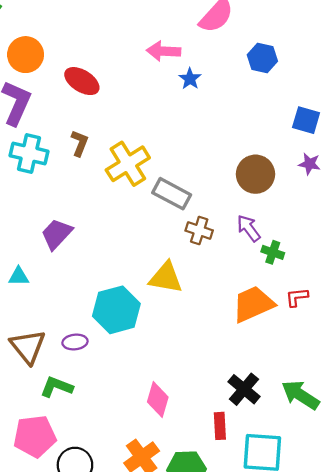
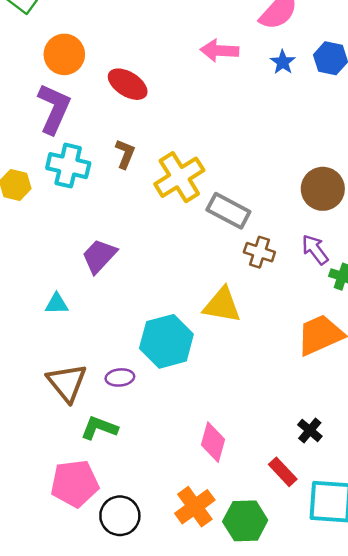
blue star: (190, 79) -> (283, 62), moved
black cross: (244, 389) -> (310, 430), size x0.7
red rectangle: (220, 426) -> (283, 472), turned -40

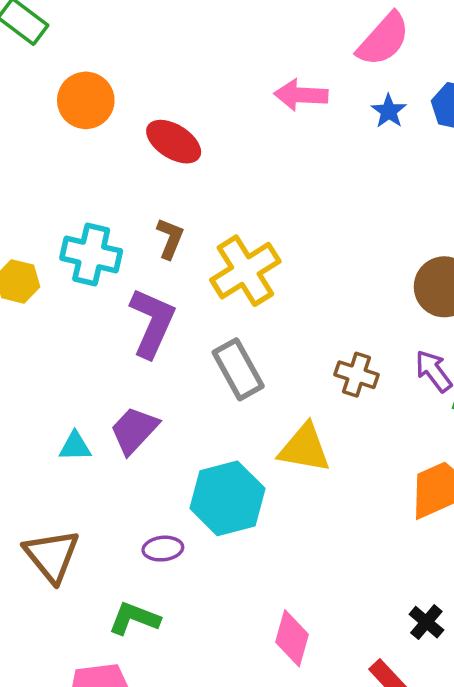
purple L-shape: (54, 109) -> (152, 323), moved
gray rectangle: (228, 211) -> (238, 369), moved, turned 33
purple trapezoid: (99, 256) -> (134, 430), moved
brown triangle: (67, 383) -> (52, 556), moved

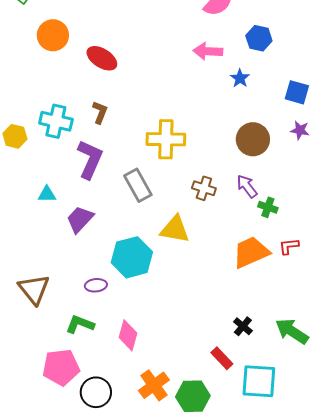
pink arrow: (301, 95) -> (208, 51), moved
blue star: (389, 111) -> (240, 78), moved
yellow cross: (245, 271) -> (166, 139), moved, turned 33
cyan triangle: (75, 446) -> (47, 194), moved
pink diamond: (292, 638) -> (128, 335), moved

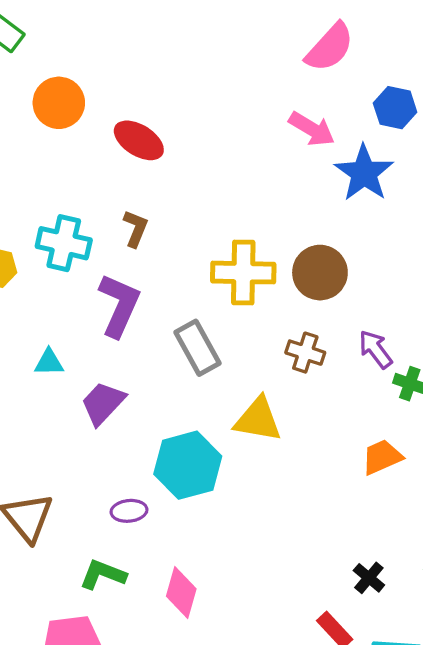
pink arrow: (208, 51) -> (312, 129), turned -152
blue star: (240, 78) -> (364, 173), size x1.8
brown circle: (253, 139) -> (320, 273), moved
orange trapezoid: (251, 252) -> (382, 457), size x0.7

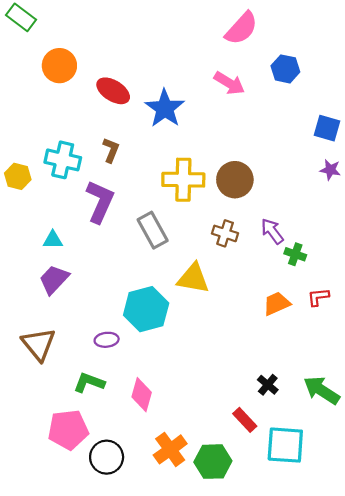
blue star: (364, 173) -> (165, 108), moved
purple trapezoid: (103, 403) -> (54, 279), moved

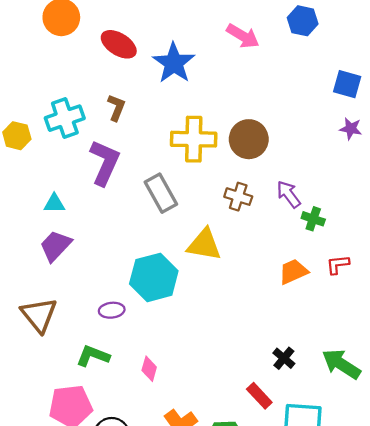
cyan cross: (63, 160) -> (65, 118), turned -32
pink diamond: (142, 395) -> (149, 369), size x0.7

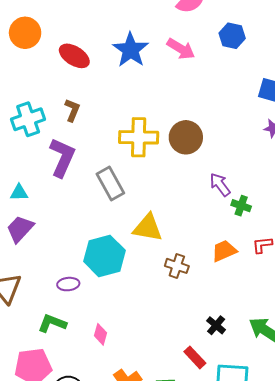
blue star: (174, 63) -> (131, 50), moved
brown cross: (238, 197) -> (177, 266), moved

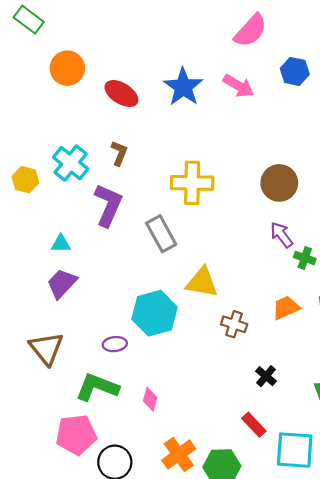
cyan cross: (28, 119) -> (71, 163), turned -32
brown circle: (186, 137) -> (279, 183), moved
green L-shape: (52, 323) -> (97, 387), size x1.4
black cross: (216, 325) -> (266, 376), moved

